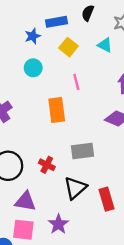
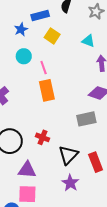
cyan triangle: (105, 45) -> (88, 41), moved
pink line: (76, 82) -> (44, 68), moved
gray rectangle: (83, 151) -> (86, 119), moved
purple star: (58, 224) -> (70, 183), moved

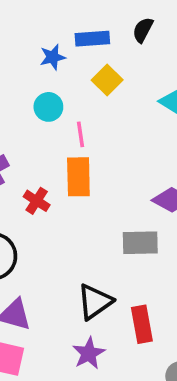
red cross: (43, 137) -> (37, 201), moved

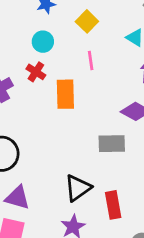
pink line: (80, 134) -> (91, 61), moved
red cross: (37, 201) -> (36, 72), moved

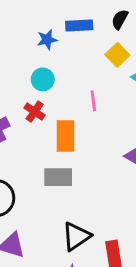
yellow square: (87, 21) -> (117, 55), moved
gray rectangle: (112, 144) -> (58, 177), moved

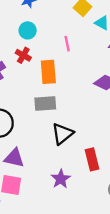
black triangle: (76, 236) -> (62, 134), moved

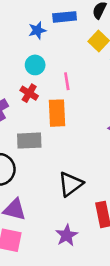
pink line: (67, 44) -> (67, 81), moved
gray rectangle: (45, 103) -> (29, 141), moved

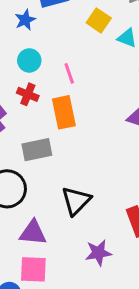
black triangle: (70, 184) -> (76, 201), moved
purple star: (67, 235) -> (98, 253), turned 30

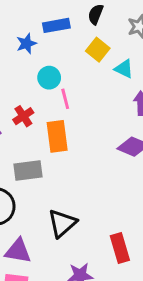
cyan circle: (29, 60) -> (49, 78), moved
red cross: (28, 94) -> (23, 116), turned 30

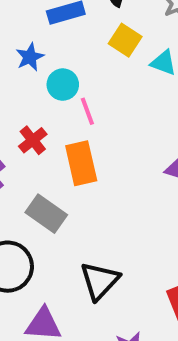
blue star: (26, 44) -> (30, 57), moved
gray rectangle: (28, 171) -> (46, 214), turned 48

